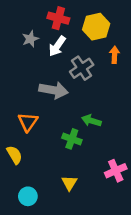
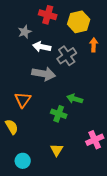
white arrow: (57, 46) -> (42, 47), moved, turned 66

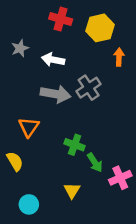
gray star: (25, 32) -> (20, 48), moved
gray cross: (67, 56) -> (89, 88), moved
green arrow: (75, 99) -> (95, 163), moved, turned -140

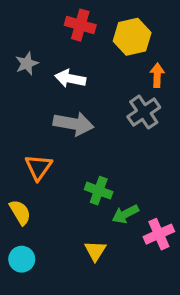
gray cross: (89, 88) -> (144, 112), moved
green arrow: (95, 163) -> (125, 214), turned 96
cyan circle: (29, 204) -> (22, 259), moved

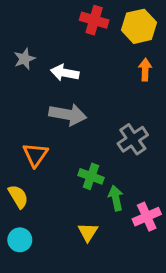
red cross: (80, 25) -> (94, 20), moved
yellow hexagon: (132, 37) -> (139, 26), moved
gray cross: (144, 112) -> (133, 139), moved
green arrow: (125, 214) -> (116, 198), turned 105

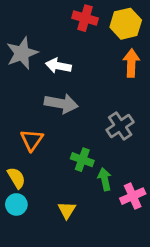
gray star: (24, 59) -> (22, 53), size x1.6
orange arrow: (145, 70) -> (131, 63), size x1.4
yellow triangle: (88, 232) -> (67, 210), moved
cyan circle: (20, 240) -> (16, 204), moved

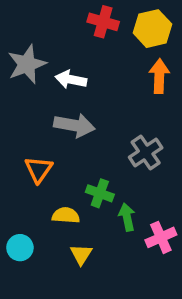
yellow semicircle: (16, 178) -> (66, 215), moved, turned -55

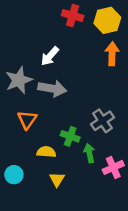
gray star: (27, 64) -> (19, 80), moved
white arrow: (71, 80) -> (50, 56), turned -60
gray cross: (146, 153) -> (102, 121), moved

